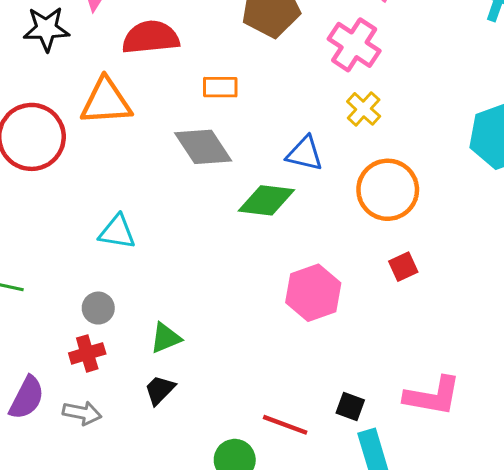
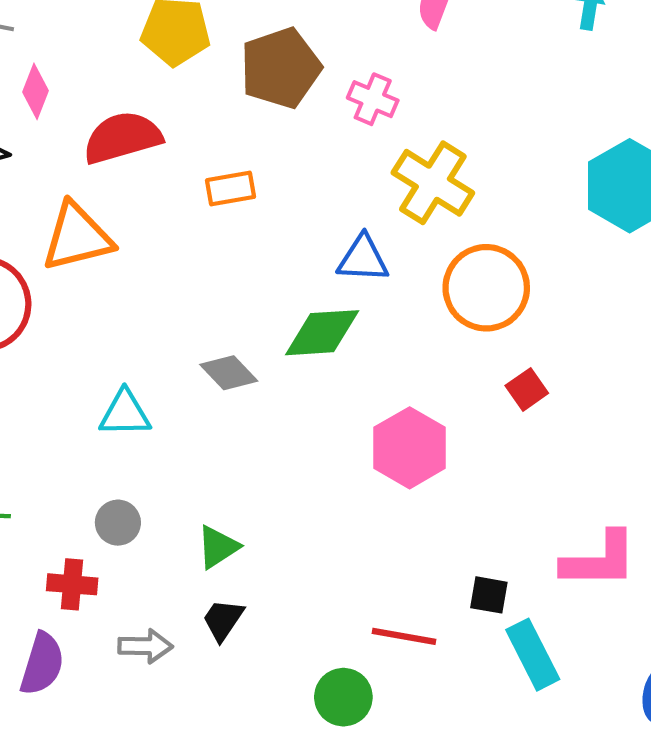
pink cross: (354, 45) -> (373, 99), moved, size x0.7
yellow cross: (364, 109) -> (433, 183), size x1.6
gray diamond: (203, 147) -> (229, 373), moved, size x0.7
red cross: (87, 353) -> (72, 584), moved, turned 32
gray arrow: (82, 413) -> (145, 646), moved

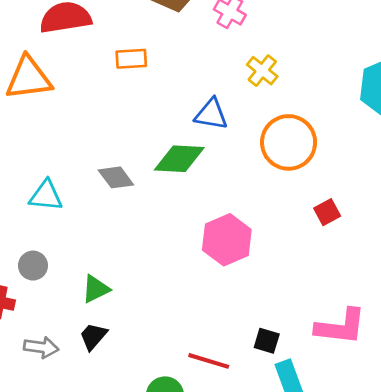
yellow cross: (433, 183) -> (262, 71), size x0.6
red square: (527, 389) -> (327, 212), moved

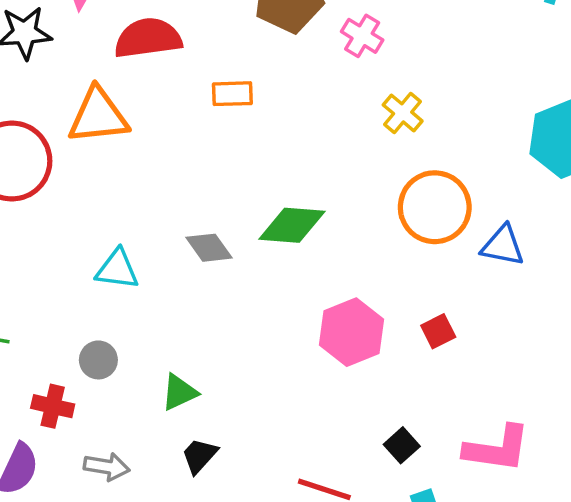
blue triangle: (211, 114) -> (503, 246), moved
red square: (327, 212) -> (438, 331), moved
black trapezoid: (93, 336) -> (199, 456), moved
black square: (267, 341) -> (402, 445), moved, turned 30

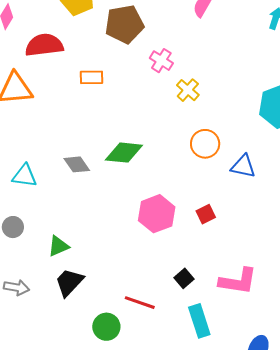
pink cross: (362, 36) -> (161, 61), moved
orange circle: (435, 207) -> (205, 144), size x0.7
black trapezoid: (199, 456) -> (69, 282), size x1.4

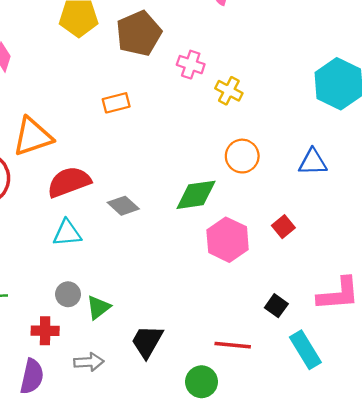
red semicircle: (44, 45) -> (69, 182), moved
orange circle: (205, 144) -> (242, 156), moved
green diamond: (124, 153) -> (196, 195), moved
green triangle: (58, 246) -> (98, 307), moved

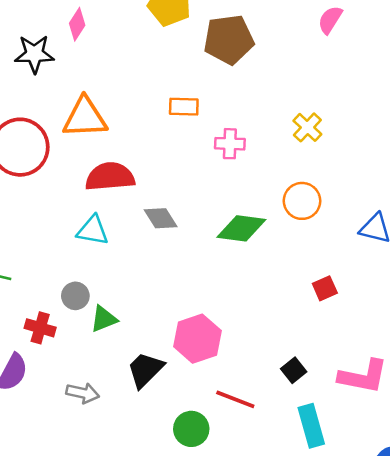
pink cross: (191, 65) -> (230, 144), moved, turned -32
pink hexagon: (228, 240) -> (197, 339), moved
gray arrow: (89, 362) -> (83, 393), moved

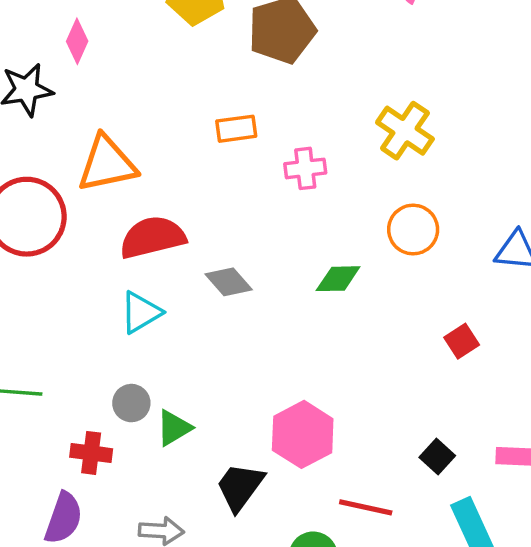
yellow cross: (307, 127) -> (405, 131), size x1.4
green diamond: (241, 228) -> (338, 279), size x0.7
cyan triangle: (93, 230) -> (141, 312), turned -32

